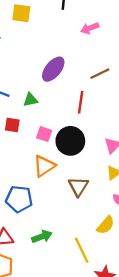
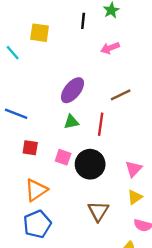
green triangle: (30, 100) -> (71, 122), moved
orange triangle: (44, 166) -> (36, 190), moved
blue pentagon: (19, 199) -> (37, 224), turned -30

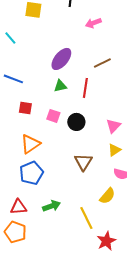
cyan line: (13, 53) -> (10, 38), moved
black circle: (90, 164) -> (76, 122), size x0.7

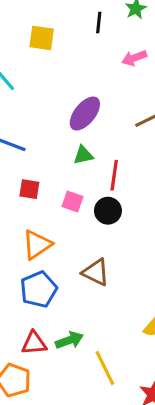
red line: (85, 88) -> (114, 175), moved
brown triangle: (83, 162) -> (96, 272), moved, turned -36
red triangle: (18, 207) -> (34, 343), moved
yellow line: (86, 218) -> (105, 368), moved

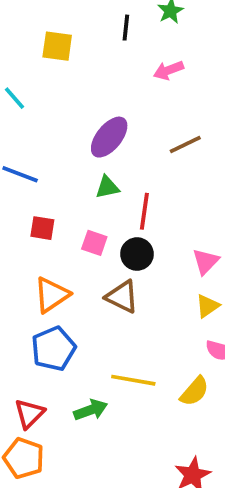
brown triangle: (96, 272) -> (122, 297), moved
red triangle: (34, 343) -> (29, 414), moved, turned -40
yellow line: (105, 368) -> (133, 380), moved, turned -54

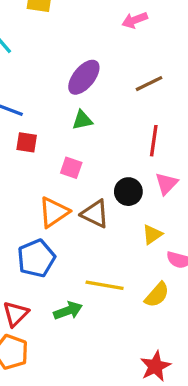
red line: (144, 211) -> (154, 141), moved
red square: (42, 228) -> (27, 142), moved
black circle: (137, 254) -> (128, 192), moved
orange triangle: (52, 295) -> (54, 212), moved
yellow triangle: (208, 306) -> (152, 234), moved

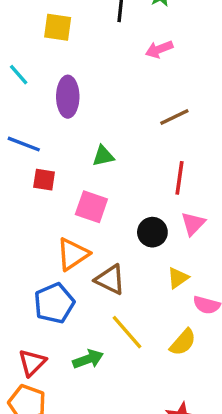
purple ellipse: (84, 77) -> (68, 97), moved, turned -39
pink square: (71, 168) -> (91, 207), size x1.4
brown triangle: (95, 214) -> (110, 280), moved
yellow line: (105, 285) -> (127, 332), turned 39

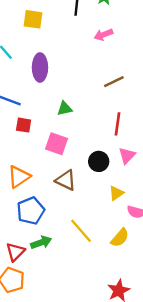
orange triangle: (73, 254) -> (19, 177), moved
brown triangle: (110, 280) -> (66, 180), moved
green arrow: (88, 359) -> (41, 242), moved

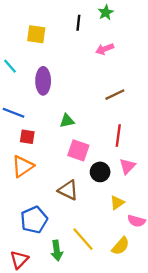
pink square: (56, 144) -> (78, 150), moved
orange triangle: (19, 177) -> (23, 166), moved
green arrow: (41, 242) -> (57, 251), moved, turned 102

